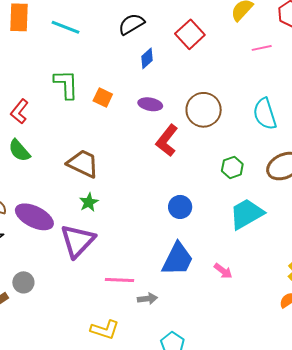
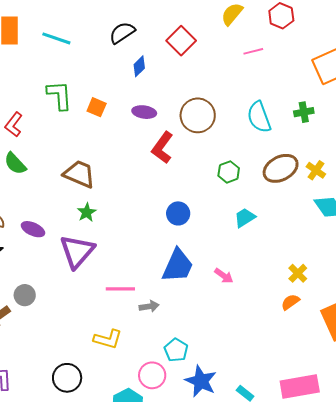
cyan trapezoid: (246, 214) -> (245, 218), size x0.6
purple ellipse: (34, 217) -> (33, 229), size x0.6

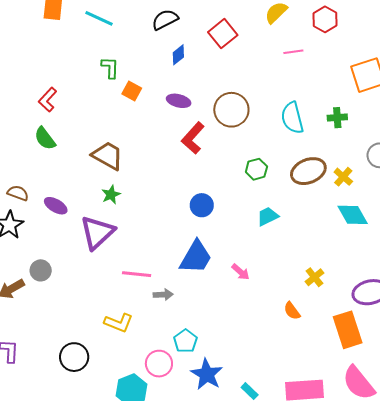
green L-shape: (59, 95) -> (110, 68), moved, size x0.7
orange semicircle: (290, 302) -> (292, 311), moved, turned -96

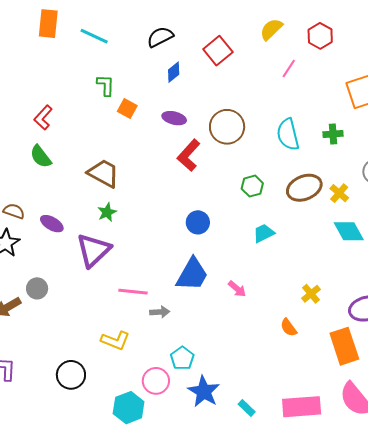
pink line: (293, 52) -> (289, 69), turned -48

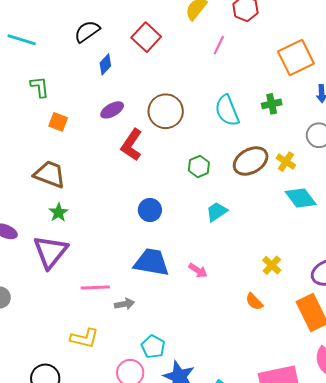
orange square: (127, 109) -> (58, 122), moved
purple ellipse: (174, 118) -> (112, 110), turned -35
blue trapezoid: (192, 274) -> (151, 262), turned -102

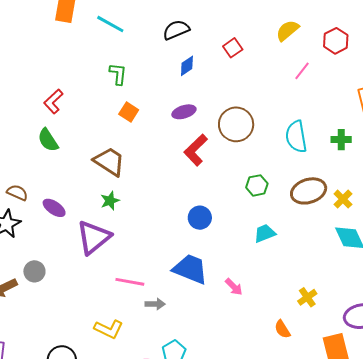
red square: (146, 37) -> (233, 48), size x0.7

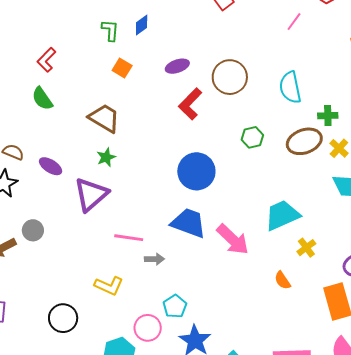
blue diamond: (187, 66) -> (142, 25), moved
green cross: (341, 140) -> (328, 116), moved
blue circle: (200, 218) -> (196, 171), size x1.6
cyan trapezoid: (265, 233) -> (282, 215), moved, size x1.6
pink arrow: (234, 287) -> (233, 239), size x1.8

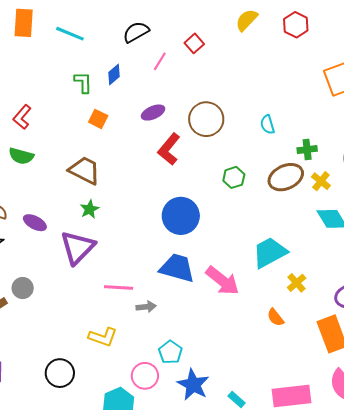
pink line: (294, 22) -> (160, 61), moved
cyan semicircle: (290, 87) -> (267, 125), size x0.6
green semicircle: (42, 99) -> (21, 156), turned -35

